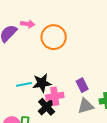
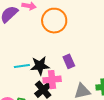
purple rectangle: (82, 85) -> (69, 61), moved

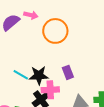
cyan line: (22, 66) -> (21, 75), turned 35

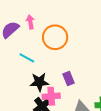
pink arrow: (31, 15) -> (30, 22), turned -112
cyan line: (21, 75) -> (27, 58), moved

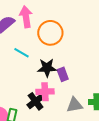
pink arrow: (30, 22) -> (26, 17), size x1.5
black star: (39, 82) -> (47, 68), moved

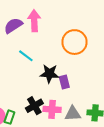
orange circle: (50, 33) -> (74, 42), moved
pink cross: (45, 92) -> (52, 109), moved

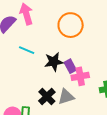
pink cross: (52, 109) -> (80, 76), moved
gray triangle: (73, 114) -> (66, 97), moved

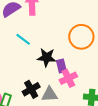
orange circle: (71, 25) -> (81, 37), moved
pink cross: (80, 76) -> (68, 78), turned -30

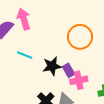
pink cross: (68, 78) -> (79, 80), turned 30

